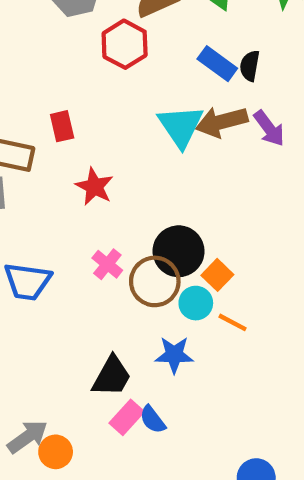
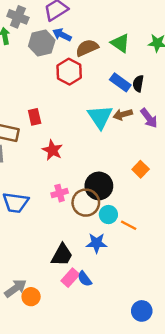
brown arrow: (222, 122) -> (123, 114), size x0.7
pink cross: (107, 264) -> (60, 193), turned 35
orange square: (217, 275) -> (141, 169), moved

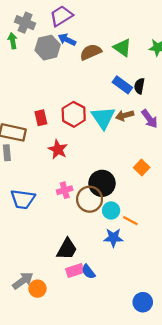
red hexagon: (69, 72) -> (74, 114), moved
blue star: (97, 243) -> (113, 238), moved
pink rectangle: (70, 278) -> (75, 270), turned 30

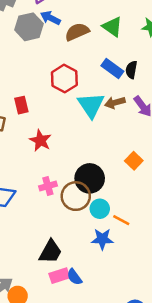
red hexagon: (74, 114) -> (64, 79), moved

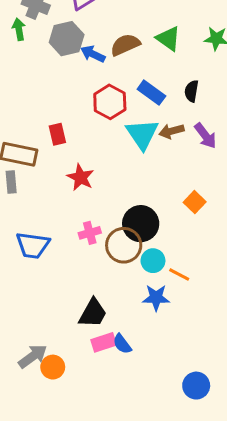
blue arrow: (50, 18) -> (93, 54), moved
blue rectangle: (112, 68) -> (151, 93), moved

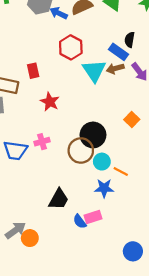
blue rectangle: (151, 93) -> (118, 52), moved
pink cross: (90, 233) -> (42, 142), moved
pink rectangle: (104, 342) -> (93, 217), moved

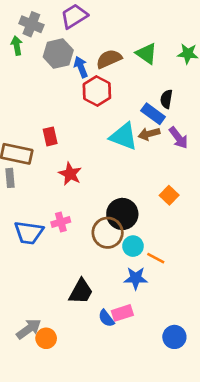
blue arrow: (59, 13) -> (81, 67), turned 42
red hexagon: (71, 47) -> (97, 91), moved
cyan triangle: (94, 71) -> (124, 136), turned -35
blue circle: (133, 251) -> (174, 337), moved

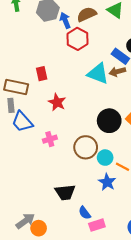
black circle: (122, 214) -> (109, 121), moved
blue trapezoid: (29, 233) -> (22, 122), moved, turned 40
blue star: (136, 278) -> (107, 182), turned 30
black trapezoid: (81, 292) -> (65, 192), turned 55
pink rectangle: (122, 313) -> (97, 225), moved

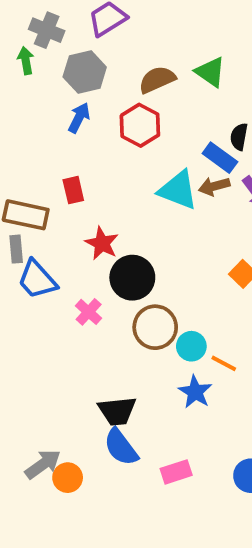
blue arrow: (65, 20) -> (79, 118), moved, turned 49
black circle: (109, 121) -> (132, 278), moved
pink cross: (50, 139) -> (89, 312), turned -32
blue semicircle: (85, 213) -> (121, 447), moved, size x1.5

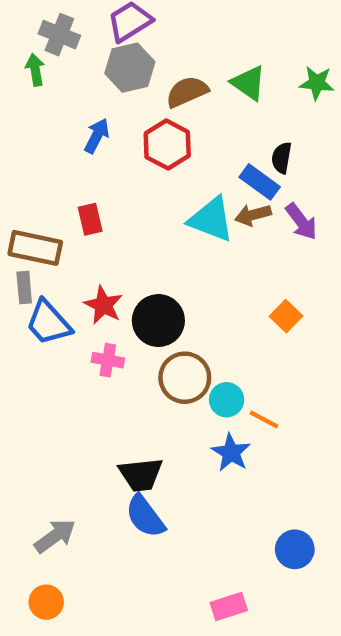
gray hexagon: (85, 72) -> (130, 68), moved
red star: (102, 243) -> (103, 305), moved
pink cross: (89, 312) -> (108, 360), turned -32
pink rectangle: (176, 472) -> (229, 606), moved
orange circle: (68, 478) -> (46, 602), moved

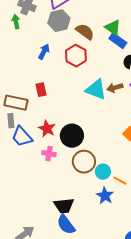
brown semicircle: (187, 92) -> (85, 32), turned 60
blue rectangle: (260, 182) -> (118, 41), moved

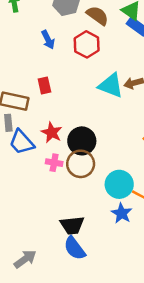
blue arrow: (44, 52) -> (48, 40), turned 126
brown circle: (84, 162) -> (81, 164), moved
cyan circle: (103, 172) -> (119, 184), size x1.5

